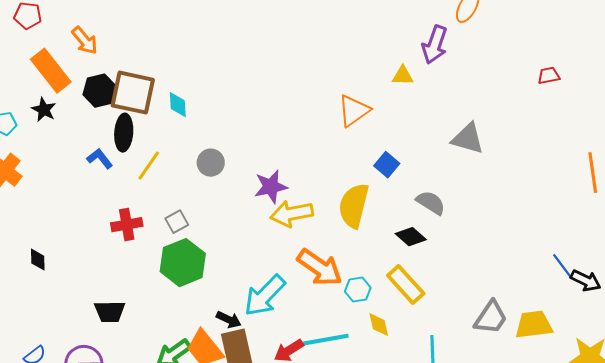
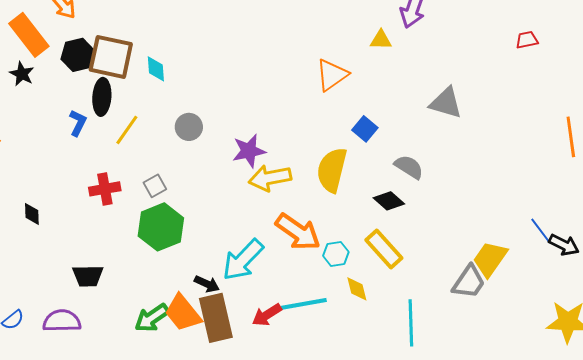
blue L-shape: (100, 159) -> (78, 123), turned 64
black diamond: (38, 260) -> (32, 214), moved
yellow trapezoid: (534, 325) -> (490, 259), moved, turned -48

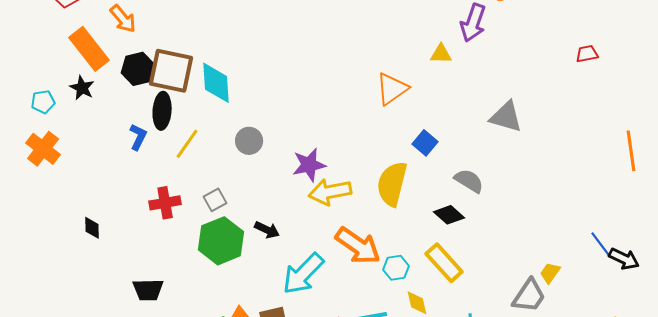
cyan diamond: (156, 69) -> (216, 83), size x1.6
yellow trapezoid: (490, 259) -> (550, 273), size x0.6
black arrow: (207, 284) -> (267, 230), moved

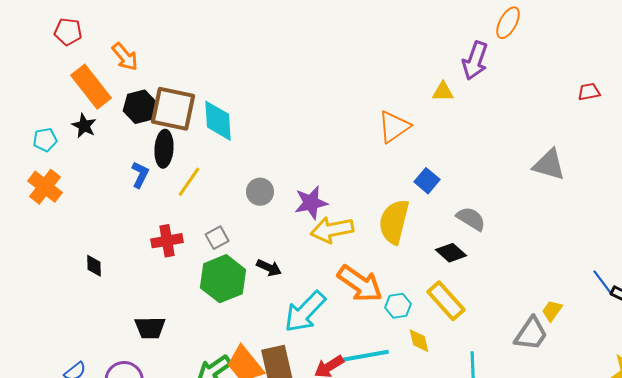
gray triangle: (506, 117) -> (549, 165), moved
gray circle: (249, 141) -> (260, 192), moved

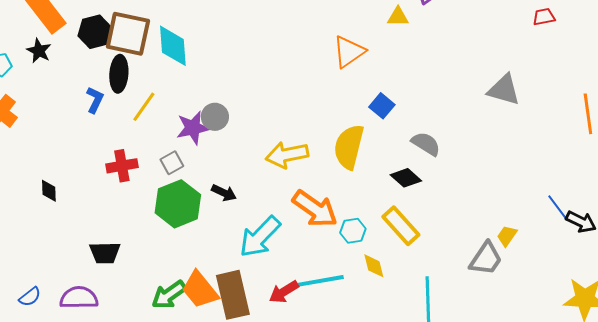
purple star: (311, 203) -> (193, 128), moved

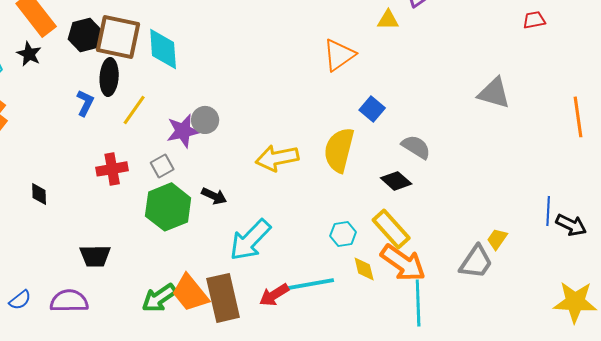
blue line: (558, 208) -> (548, 211), turned 40
orange arrow: (315, 209) -> (403, 263), moved

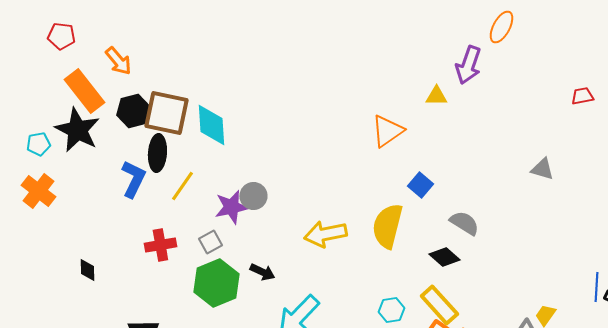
black star: (29, 54) -> (77, 130), size x1.8
gray triangle: (494, 93) -> (542, 169), size x0.7
blue L-shape: (85, 103) -> (133, 179), size x1.4

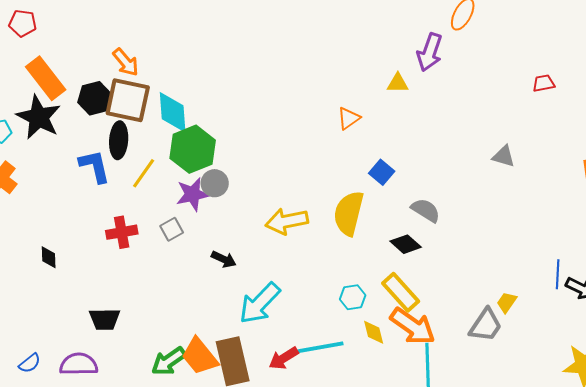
orange arrow: (118, 61) -> (126, 62), moved
orange triangle: (387, 131) -> (349, 118), size x0.7
blue L-shape: (133, 179) -> (95, 166), turned -39
green hexagon: (216, 283) -> (193, 149), moved

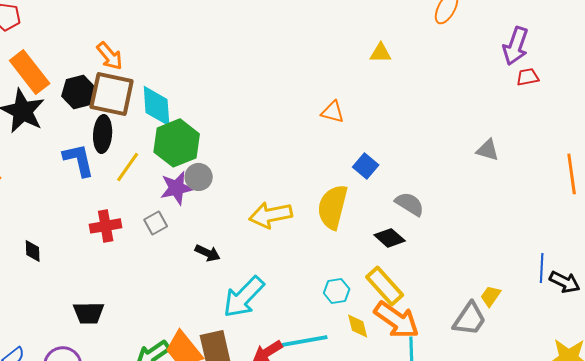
purple arrow: (430, 52) -> (516, 46), moved
yellow triangle: (398, 83) -> (381, 53), moved
orange triangle: (349, 118) -> (333, 112), turned 50

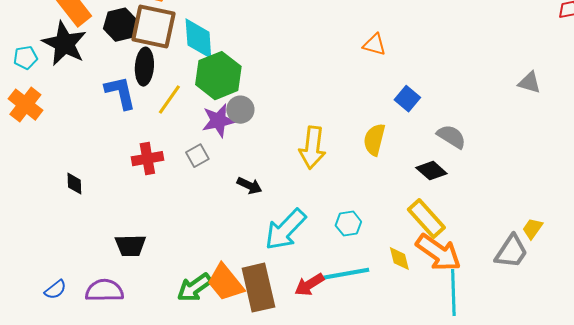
yellow semicircle: (333, 207) -> (374, 140), size x0.7
yellow arrow: (271, 215) -> (312, 148), turned -72
cyan hexagon: (337, 291) -> (348, 224), moved

